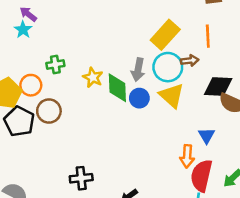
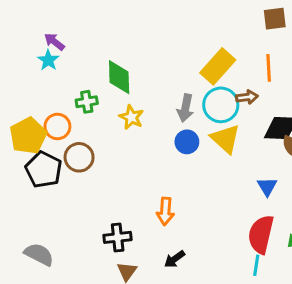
green diamond: (117, 88) -> (119, 77), moved
orange arrow: (187, 156) -> (165, 211), moved

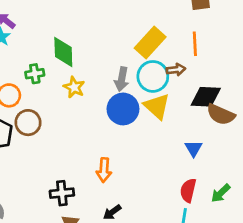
blue circle: (187, 142) -> (123, 109), size x1.5
red semicircle: (261, 234) -> (188, 190), size x0.7

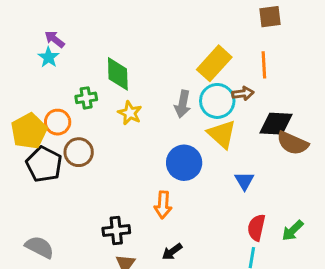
blue circle: (123, 109) -> (184, 163), moved
blue triangle: (194, 148) -> (244, 181), moved

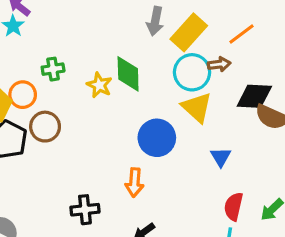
orange line: (264, 65) -> (242, 34), turned 56
green diamond: (118, 74) -> (128, 74), moved
gray arrow: (183, 104) -> (155, 21), moved

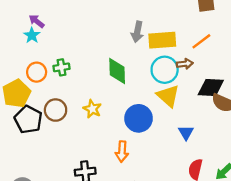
yellow rectangle: (189, 32) -> (162, 40), turned 44
yellow star: (99, 85) -> (92, 109), moved
orange circle: (23, 95) -> (37, 72), moved

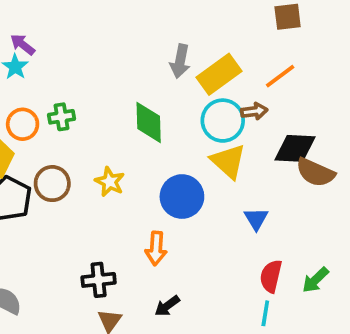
yellow rectangle: (162, 40) -> (219, 74), turned -32

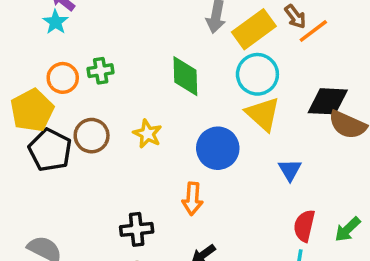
brown arrow: (254, 111) -> (295, 17), moved, turned 60

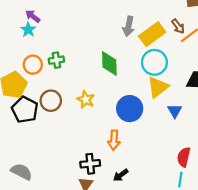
yellow triangle: (263, 114) -> (158, 87), turned 40
blue triangle: (290, 170) -> (175, 111), moved
black cross: (137, 229) -> (90, 164), moved

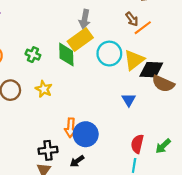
yellow rectangle: (152, 34) -> (80, 40), moved
green cross: (56, 60) -> (33, 55), moved, turned 32
yellow triangle: (158, 87) -> (134, 60), moved
blue circle: (130, 109) -> (86, 134), moved

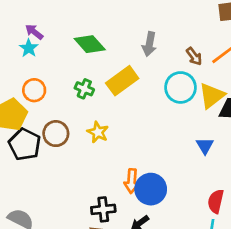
brown arrow: (132, 19) -> (194, 56), moved
yellow rectangle: (80, 40) -> (122, 81), moved
green diamond: (66, 55) -> (90, 44), moved, turned -40

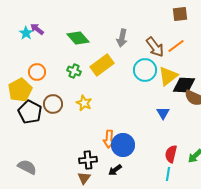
cyan star: (29, 48) -> (26, 33), moved
brown arrow: (194, 56) -> (155, 47), size x1.5

